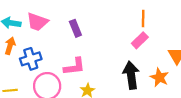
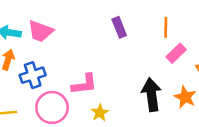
purple rectangle: (75, 28) -> (119, 27), moved
pink rectangle: (140, 40) -> (176, 53), moved

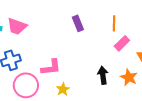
black arrow: (152, 95) -> (103, 75), size x0.7

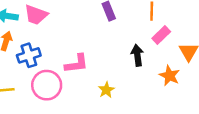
black arrow: (103, 75) -> (137, 55), moved
yellow star: (63, 89) -> (106, 90), moved

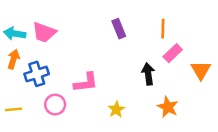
orange star: (170, 76) -> (168, 107), moved
pink circle: (47, 85) -> (55, 105), size x0.7

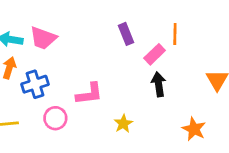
pink rectangle: (173, 53) -> (155, 54), moved
orange star: (168, 107) -> (194, 129), moved

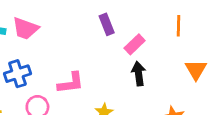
orange line: (175, 34) -> (179, 26), moved

